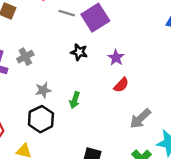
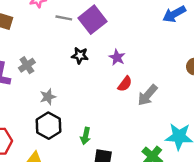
green arrow: (75, 100) -> (85, 136), moved
gray arrow: (140, 119) -> (147, 95), moved

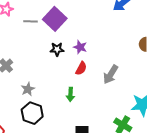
black star: (80, 55) -> (57, 49), moved
red semicircle: (125, 84) -> (81, 68), moved
green arrow: (85, 136) -> (70, 94), moved

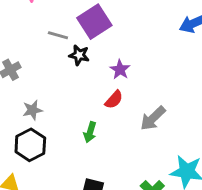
gray line: (31, 21) -> (58, 35), moved
black star: (57, 49) -> (79, 55), moved

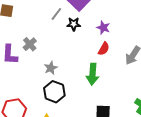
gray line: (58, 35) -> (56, 14), turned -56
green arrow: (90, 132) -> (93, 74), size x1.5

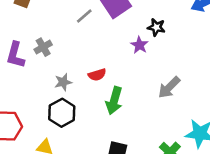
black star: (74, 24) -> (156, 27), moved
red semicircle: (104, 49) -> (97, 75), moved, turned 32

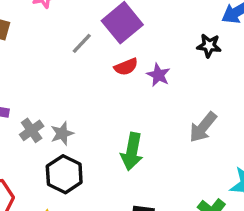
black star: (156, 27) -> (209, 46), moved
gray cross: (43, 47) -> (32, 130), moved
red semicircle: (97, 75) -> (126, 67), moved

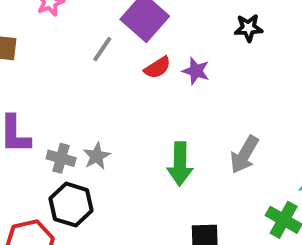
gray arrow: (203, 127) -> (244, 155), moved
gray cross: (32, 130) -> (61, 158), turned -30
black hexagon: (64, 174) -> (71, 205), moved

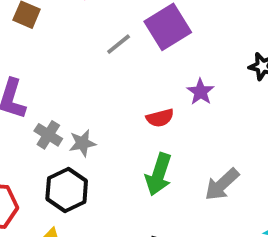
red semicircle: (157, 68) -> (160, 118), moved
black hexagon: (71, 205) -> (67, 190), moved

